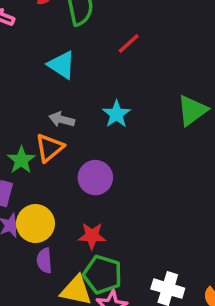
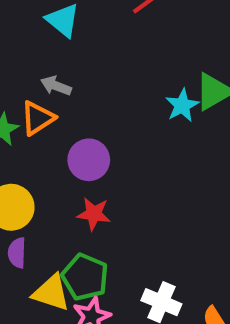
cyan star: (116, 114) -> (182, 105), moved
red star: (92, 236) -> (94, 214), moved

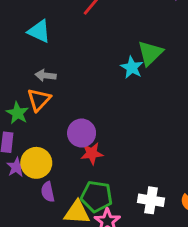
purple circle: (89, 160) -> (82, 133), moved

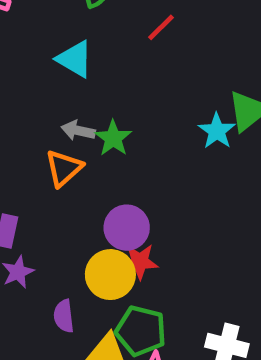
green star: (17, 113) -> (113, 138), moved
yellow circle: (36, 163) -> (110, 275), moved

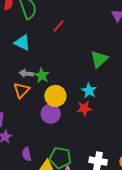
cyan star: (217, 131) -> (89, 91), moved
red star: (140, 262) -> (84, 108), moved
yellow circle: (110, 275) -> (55, 96), moved

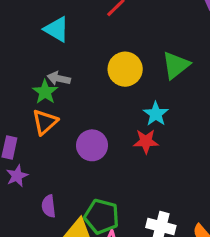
green star: (42, 76) -> (45, 92), moved
orange triangle: (21, 90) -> (45, 122), moved
yellow circle: (55, 96) -> (125, 69), moved

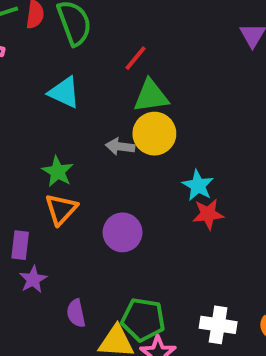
green triangle: (176, 65) -> (151, 96), moved, turned 36
gray arrow: (59, 78) -> (120, 147), moved
red star: (146, 141) -> (208, 214), moved

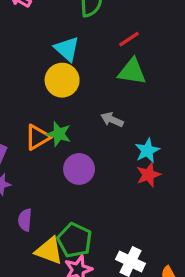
yellow circle: (154, 134) -> (62, 80), moved
gray arrow: (120, 147) -> (112, 120), moved
green star: (58, 172) -> (59, 134), moved, turned -30
red star: (208, 214) -> (148, 175), turned -30

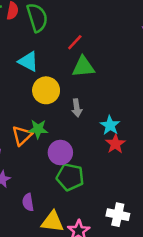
yellow circle: (62, 80) -> (46, 90), moved
gray arrow: (112, 120) -> (77, 108), turned -108
green pentagon: (75, 240) -> (70, 177), moved

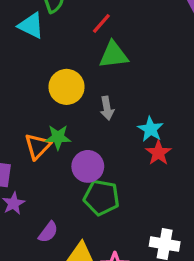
cyan triangle: (28, 61) -> (31, 26), moved
purple semicircle: (28, 202) -> (48, 232), turned -132

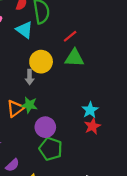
yellow circle: (67, 87) -> (41, 62), moved
gray arrow: (107, 108) -> (30, 77), moved

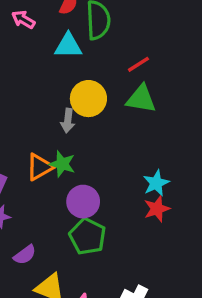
cyan triangle: (24, 30) -> (68, 46), turned -42

